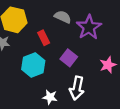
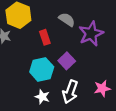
cyan hexagon: (33, 65) -> (42, 69), moved
pink star: (108, 65) -> (102, 88), moved

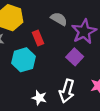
purple square: (67, 61) -> (75, 57), moved
cyan hexagon: (42, 69) -> (24, 60), moved

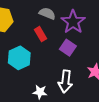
red rectangle: (38, 38) -> (40, 34), moved

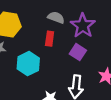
red rectangle: (40, 34) -> (50, 39), turned 40

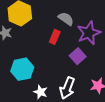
cyan hexagon: (28, 64) -> (22, 69), moved

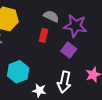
purple star: (89, 33) -> (75, 26), turned -30

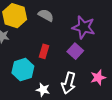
gray semicircle: (51, 16) -> (46, 15), moved
red rectangle: (43, 35) -> (44, 51), moved

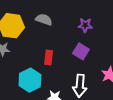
purple star: (84, 27) -> (85, 25), size x0.6

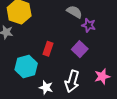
gray semicircle: (44, 20) -> (74, 12), moved

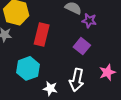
red rectangle: (48, 49) -> (42, 35), moved, size x1.5

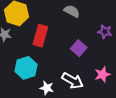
purple star: (89, 21) -> (105, 32), moved
white arrow: (77, 80) -> (73, 81), turned -75

